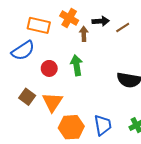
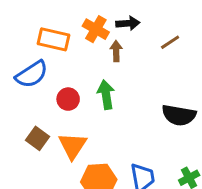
black arrow: (101, 21) -> (128, 23), moved

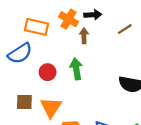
brown square: (37, 138) -> (24, 102), turned -35

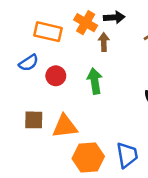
blue semicircle: (20, 53) -> (29, 63), size x0.7
red circle: (48, 72) -> (56, 76), moved
orange triangle: (51, 107) -> (65, 126), turned 50

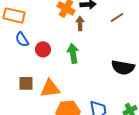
orange rectangle: (48, 32) -> (14, 15), moved
blue semicircle: (29, 63) -> (22, 39), turned 91

